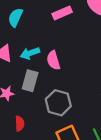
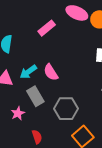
gray rectangle: (30, 81) -> (35, 96), turned -30

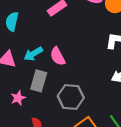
gray rectangle: (35, 96) -> (39, 81), turned 42

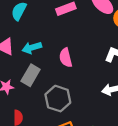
pink semicircle: (58, 56) -> (66, 58), moved

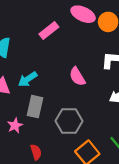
pink semicircle: (66, 58) -> (77, 77), moved

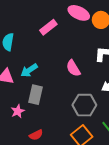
gray hexagon: (69, 121) -> (84, 105), moved
red semicircle: (36, 152) -> (36, 135), turned 80

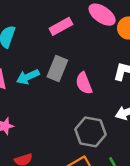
gray rectangle: (36, 95) -> (57, 69), moved

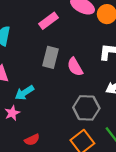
cyan arrow: (28, 77) -> (24, 93), moved

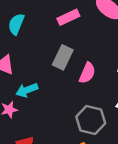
pink semicircle: (75, 67) -> (87, 73), turned -138

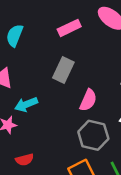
pink semicircle: (87, 73) -> (88, 100), moved

